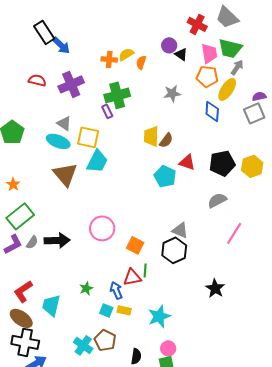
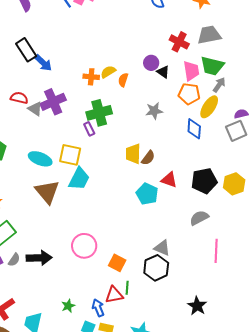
gray trapezoid: (227, 17) -> (209, 35), turned 125
gray triangle: (64, 123) -> (35, 109), moved
pink line: (234, 233) -> (216, 251), turned -30

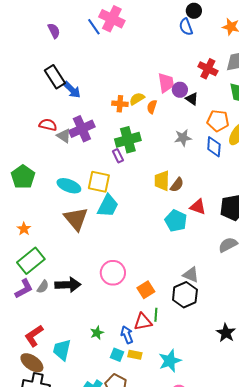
pink trapezoid: (191, 71) -> (166, 83), moved
blue diamond: (194, 129) -> (214, 147), moved
orange square: (117, 263) -> (146, 290), turned 30

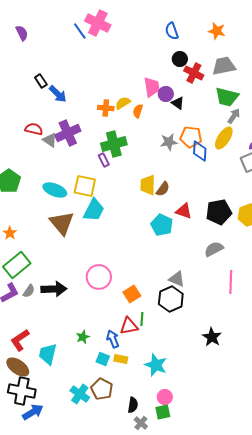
black circle: (194, 11) -> (180, 59), moved
purple semicircle: (54, 31) -> (22, 33), moved
black rectangle: (55, 77) -> (41, 81), size x0.6
orange pentagon: (218, 121) -> (191, 137), moved
cyan star: (170, 361) -> (156, 365), turned -30

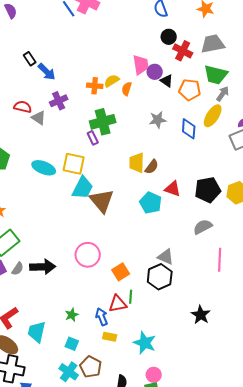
purple cross: (68, 133) -> (59, 101), moved, size x0.7
orange pentagon: (191, 137) -> (190, 90), moved
brown triangle: (62, 223) -> (102, 201), moved
cyan square: (103, 359) -> (72, 344), moved

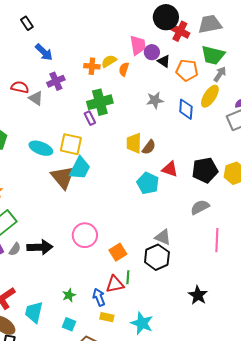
black circle: (169, 37) -> (166, 17), size x1.6
black rectangle: (30, 59) -> (27, 23), moved
brown triangle: (102, 201) -> (63, 177), moved

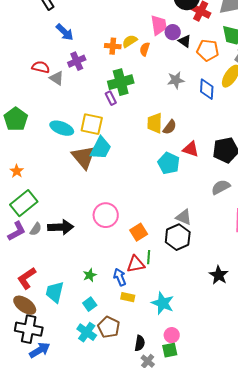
cyan square: (69, 324) -> (90, 304), turned 32

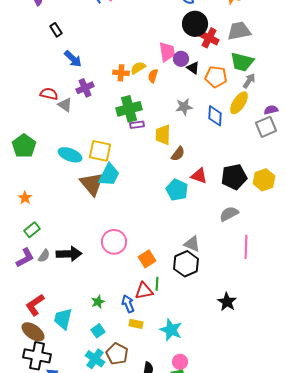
purple rectangle: (111, 98) -> (137, 125), moved, turned -72
yellow trapezoid: (155, 123) -> (163, 135), moved
green rectangle: (24, 203) -> (32, 230), size x0.6

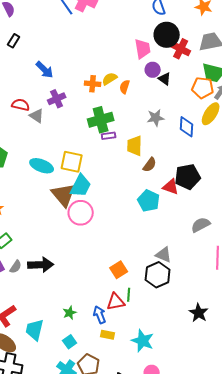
black rectangle: (56, 30) -> (14, 41), moved, turned 64
pink trapezoid: (167, 52) -> (143, 49), moved
orange pentagon: (216, 77) -> (203, 88), moved
black pentagon: (234, 177) -> (188, 177), moved
pink circle: (114, 242) -> (81, 213), moved

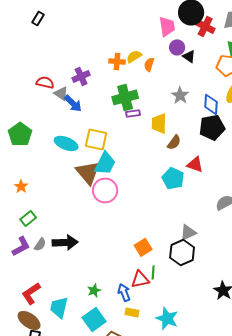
blue arrow: (45, 70) -> (73, 103), moved
gray star: (156, 118) -> (180, 95), turned -30
black pentagon: (188, 177) -> (212, 127), moved
gray triangle: (164, 255) -> (188, 232), turned -48
cyan square: (70, 342) -> (94, 319), size x1.6

